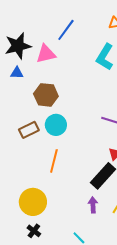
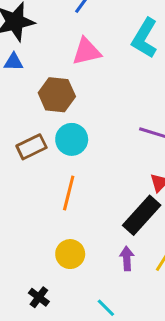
pink triangle: (46, 54) -> (87, 52), moved
yellow circle: (33, 202) -> (70, 254), moved, size x0.7

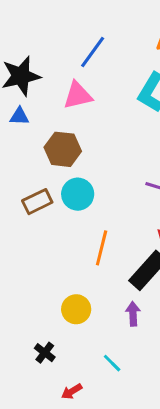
pink triangle: (87, 52) -> (78, 95), moved
orange line: (69, 193) -> (102, 248), moved

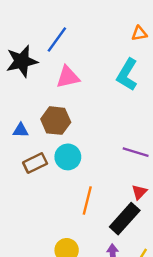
blue line: (93, 52) -> (57, 39), moved
blue triangle: (19, 116) -> (21, 130), moved

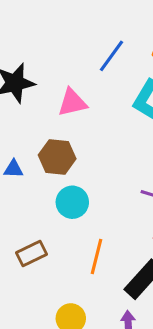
blue line: (57, 39) -> (112, 56), moved
brown rectangle: (35, 163) -> (32, 254), moved

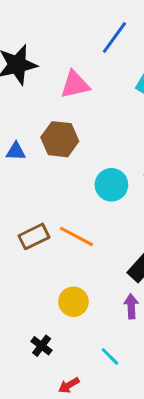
cyan circle: (72, 202) -> (111, 185), moved
orange line: (96, 257) -> (76, 236), moved, turned -76

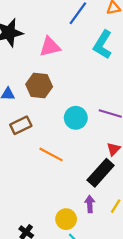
brown rectangle: (34, 236) -> (21, 125), moved
yellow circle: (73, 302) -> (66, 219), moved

